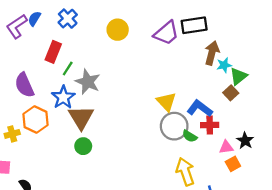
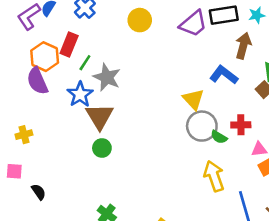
cyan star: (224, 65) -> (257, 15), moved
blue L-shape: (200, 108) -> (224, 75), moved
orange hexagon: (36, 120) -> (45, 57), moved

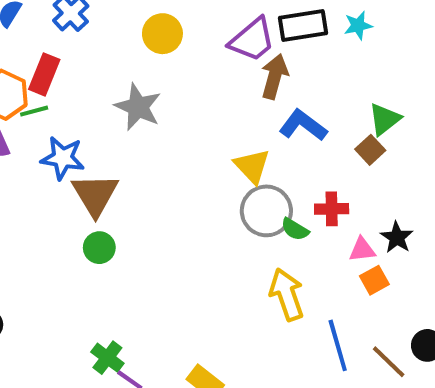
brown arrow: (243, 46) -> (275, 76), moved
green line: (85, 63) -> (34, 111), moved, turned 42
gray star: (107, 77) -> (138, 107), moved
blue star: (80, 94) -> (63, 158), turned -30

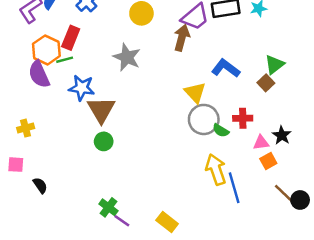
brown arrow: (275, 76) -> (182, 38), moved
blue line: (338, 345) -> (234, 188), moved
brown line: (389, 362) -> (284, 194), moved

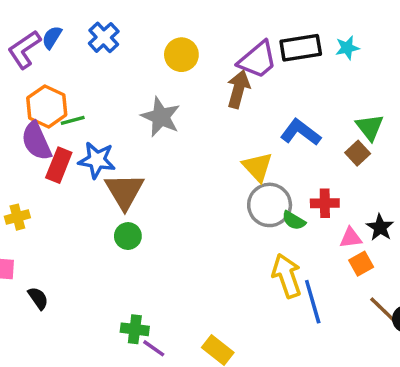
red rectangle: (71, 38) -> (59, 165), moved
green triangle: (274, 65) -> (370, 127), turned -30
green cross: (109, 207) -> (135, 329), turned -30

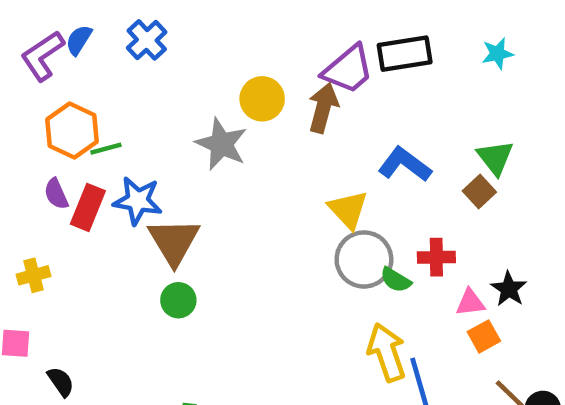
cyan star: (347, 48) -> (497, 54), moved
yellow circle: (181, 55) -> (262, 99), moved
purple semicircle: (36, 141) -> (56, 194), moved, size x0.6

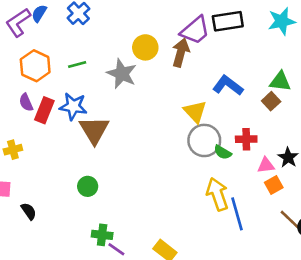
cyan star: (497, 54) -> (282, 21), size x1.5
green line: (106, 149) -> (77, 64), moved
green triangle: (495, 158) -> (280, 81), turned -45
green circle: (178, 300) -> (88, 186), moved

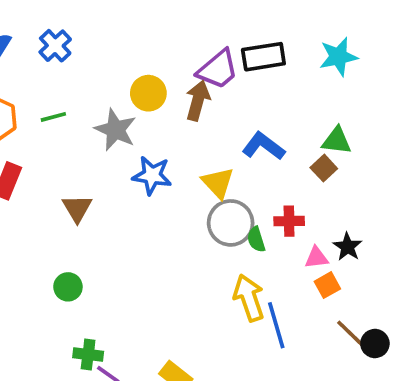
blue star: (73, 106) -> (152, 175), moved
brown triangle: (94, 130) -> (77, 208), size x0.7
green semicircle: (223, 152) -> (256, 239), turned 42

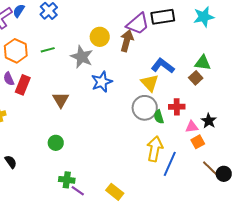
blue star: (152, 175) -> (102, 82), turned -30
yellow triangle: (218, 183) -> (150, 83), moved
yellow arrow: (249, 298) -> (155, 149), turned 30
blue line: (276, 325) -> (170, 164), turned 40

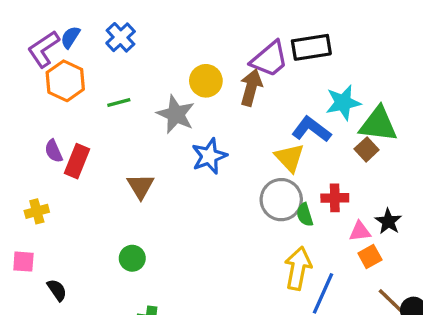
cyan star: (204, 17) -> (343, 103), moved
orange hexagon: (16, 51) -> (65, 81), moved
green triangle: (203, 63) -> (378, 124), size x1.4

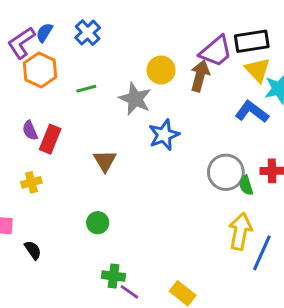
yellow triangle: (290, 158) -> (258, 70), moved
yellow cross: (37, 211) -> (31, 182), moved

